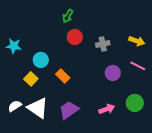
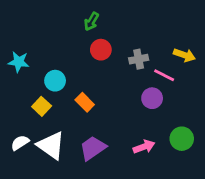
pink line: (138, 66) -> (164, 75), moved

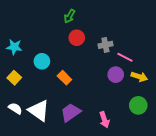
yellow arrow: (184, 55) -> (139, 77), moved
yellow square: (42, 106) -> (14, 78), moved
white semicircle: (20, 143) -> (15, 108), turned 64
pink arrow: (144, 147) -> (104, 120), moved, turned 91

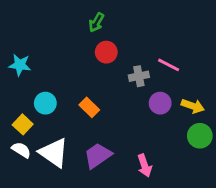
gray cross: (105, 45) -> (139, 76), moved
pink line: (125, 57) -> (169, 65), moved
cyan circle: (42, 61) -> (45, 103), moved
yellow square: (14, 78) -> (23, 124), moved
green circle: (138, 105) -> (200, 136), moved

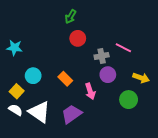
purple circle: (160, 103) -> (108, 75), moved
green circle: (200, 136) -> (129, 100), moved
pink arrow: (145, 166) -> (90, 91), moved

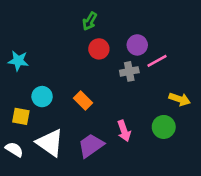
pink line: (123, 48) -> (157, 61), turned -56
purple circle: (108, 75) -> (137, 45), moved
yellow square: (17, 91) -> (21, 116), turned -32
pink arrow: (90, 91) -> (124, 131), moved
white semicircle: (16, 110) -> (14, 149), moved

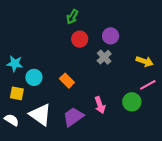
cyan star: (18, 61) -> (15, 64), moved
pink line: (157, 61) -> (148, 85), moved
gray cross: (129, 71) -> (104, 57), turned -32
yellow arrow: (180, 99) -> (145, 61), moved

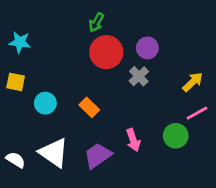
red circle: (80, 39) -> (106, 52), size x1.5
yellow arrow: (145, 61) -> (193, 82), turned -63
cyan star: (15, 64) -> (20, 42), moved
yellow square: (17, 93) -> (16, 82), moved

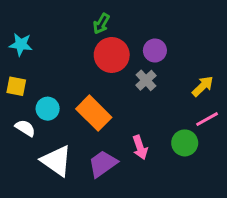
orange rectangle: (89, 107) -> (94, 113), size x1.6
white semicircle: (16, 160) -> (25, 128), moved

